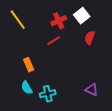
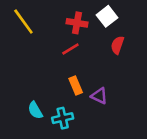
red cross: (59, 21) -> (77, 23), turned 35
orange rectangle: (29, 65) -> (76, 85), moved
purple triangle: (92, 90) -> (99, 96), moved

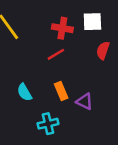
white square: (107, 16) -> (92, 22), turned 36
cyan semicircle: (35, 110) -> (24, 92), moved

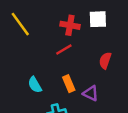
red semicircle: (103, 50) -> (105, 60), moved

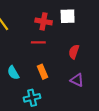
red line: (64, 50) -> (38, 42), turned 32
purple triangle: (91, 93) -> (77, 80), moved

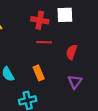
red line: (38, 42) -> (44, 42), moved
purple triangle: (77, 80) -> (75, 82), turned 40

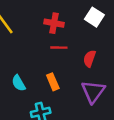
white square: (65, 15) -> (94, 17), moved, turned 35
purple triangle: (75, 82) -> (93, 92), size x1.5

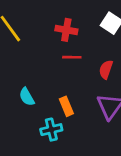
orange rectangle: (53, 82) -> (66, 106), moved

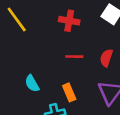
red line: (72, 57) -> (74, 57), moved

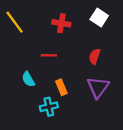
red line: (74, 57) -> (49, 55), moved

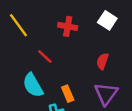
red line: (49, 55) -> (45, 56), moved, turned 42
cyan semicircle: (28, 79) -> (33, 85), size x1.5

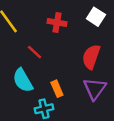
red semicircle: (102, 61) -> (91, 57), size x1.5

